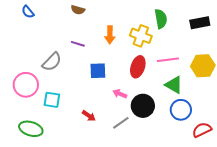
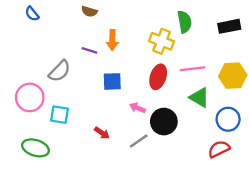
orange arrow: (110, 35) -> (112, 40), moved
blue circle: (181, 110) -> (228, 119), moved
red semicircle: (202, 130) -> (219, 149), moved

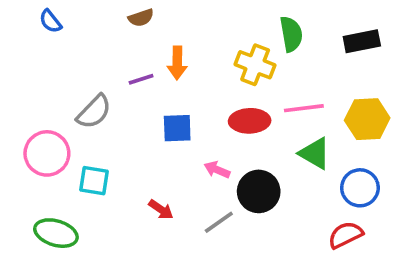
brown semicircle: (89, 11) -> (141, 18), turned -35
purple line: (89, 50) -> (141, 79), turned -35
red ellipse: (158, 77) -> (250, 121), turned 70

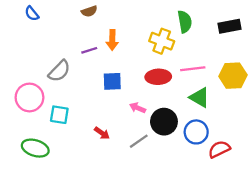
blue circle: (360, 188) -> (196, 132), moved

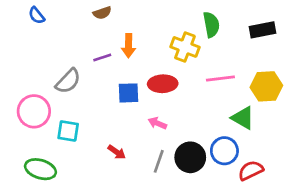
red ellipse: (158, 77) -> (163, 84), moved
green triangle: (200, 97) -> (243, 118), moved
black circle: (164, 122) -> (190, 157), moved
gray line: (139, 141) -> (159, 161), turned -36

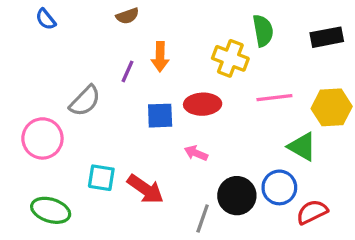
purple line: (102, 57) -> (127, 71), turned -48
cyan square: (68, 131) -> (101, 178), moved
red arrow: (117, 152) -> (145, 189), size x1.6
gray line: (159, 161) -> (203, 218), moved

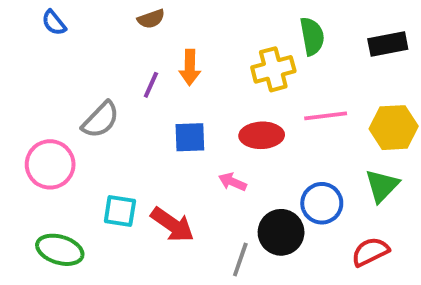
yellow cross: (230, 58) -> (273, 69), turned -36
red ellipse: (203, 104) -> (262, 135), moved
green triangle: (302, 147) -> (382, 186), moved, turned 44
blue circle: (279, 187) -> (322, 203), moved

